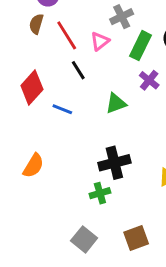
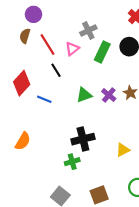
purple cross: (149, 80) -> (109, 95), moved

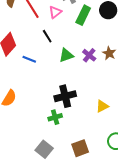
black line: (56, 70) -> (47, 36), moved

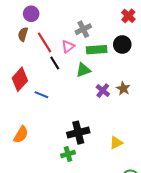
green rectangle: (83, 15) -> (97, 50), turned 60
black line: (47, 36) -> (55, 63), moved
green triangle: (66, 55) -> (83, 70), moved

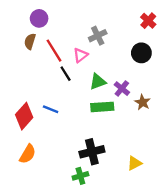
green rectangle: (97, 50) -> (102, 107), moved
red diamond: (20, 79) -> (24, 116), moved
purple cross: (103, 91) -> (122, 89), moved

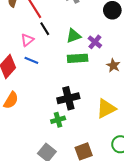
pink triangle: (80, 55) -> (27, 40), moved
brown star: (143, 102) -> (113, 65), moved
yellow triangle: (134, 163) -> (106, 108), size x1.5

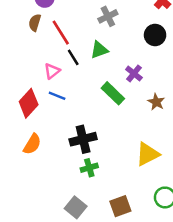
green triangle: (73, 36) -> (99, 50), moved
green rectangle: (78, 58) -> (113, 93), turned 48
black cross: (68, 98) -> (83, 139), moved

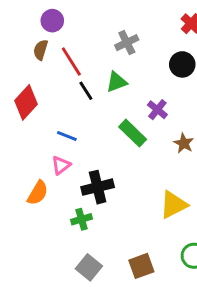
pink triangle: (52, 71) -> (61, 165), moved
red diamond: (29, 103) -> (26, 102), moved
green cross: (89, 168) -> (81, 219), moved

